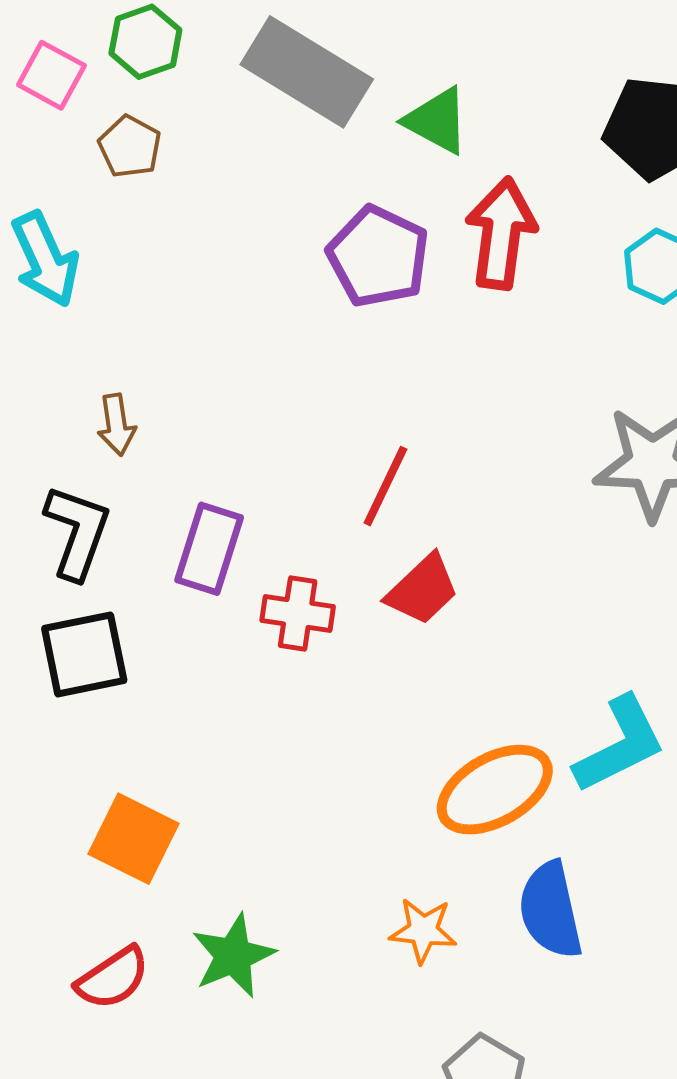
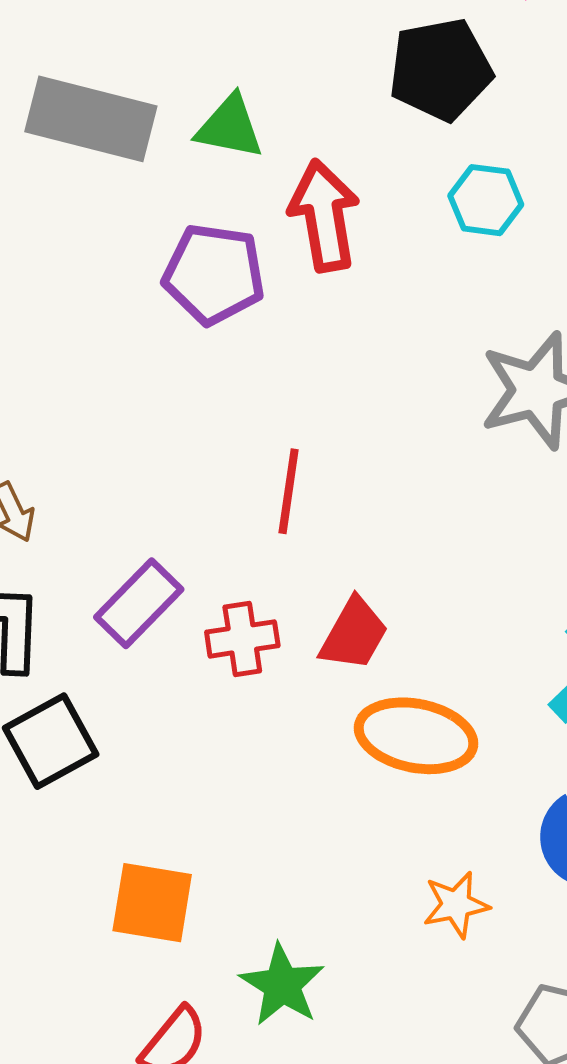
purple rectangle: (209, 549) -> (139, 603), turned 44
red trapezoid: (422, 590) -> (354, 634), moved
orange ellipse: (495, 790) -> (416, 736), moved, turned 58

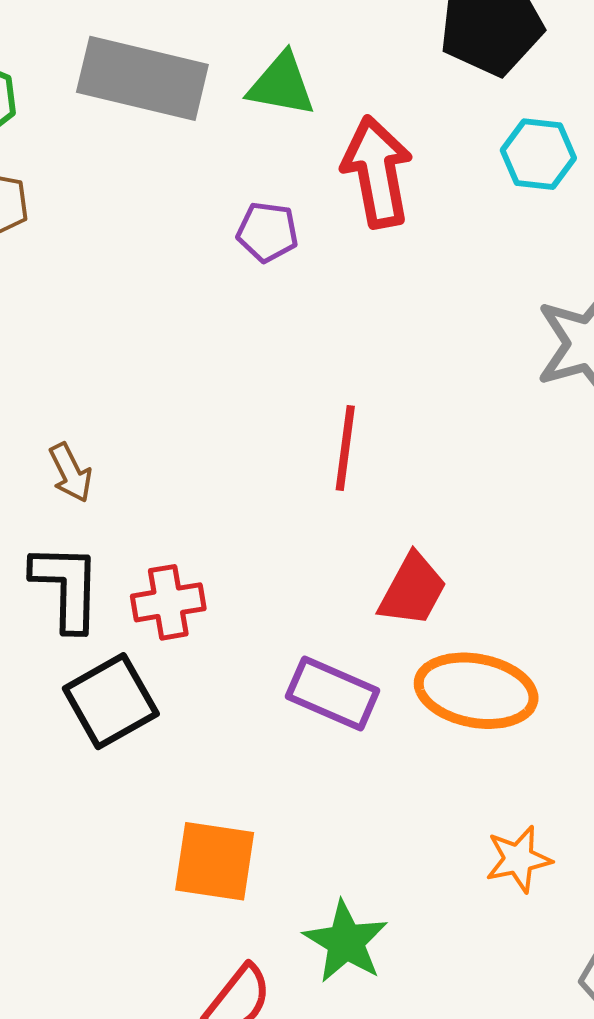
purple pentagon: (214, 274) -> (267, 232), size x0.6
purple rectangle: (139, 603) -> (333, 693), moved, turned 70
red cross: (242, 639) -> (168, 602), moved

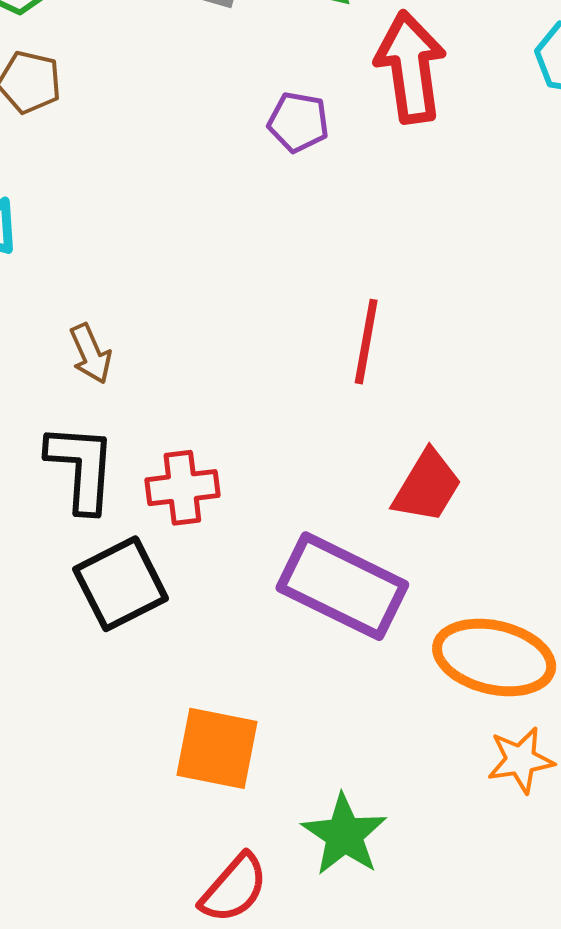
orange ellipse: (476, 691) -> (494, 657), moved
purple rectangle: (333, 693) -> (342, 586), size x1.4

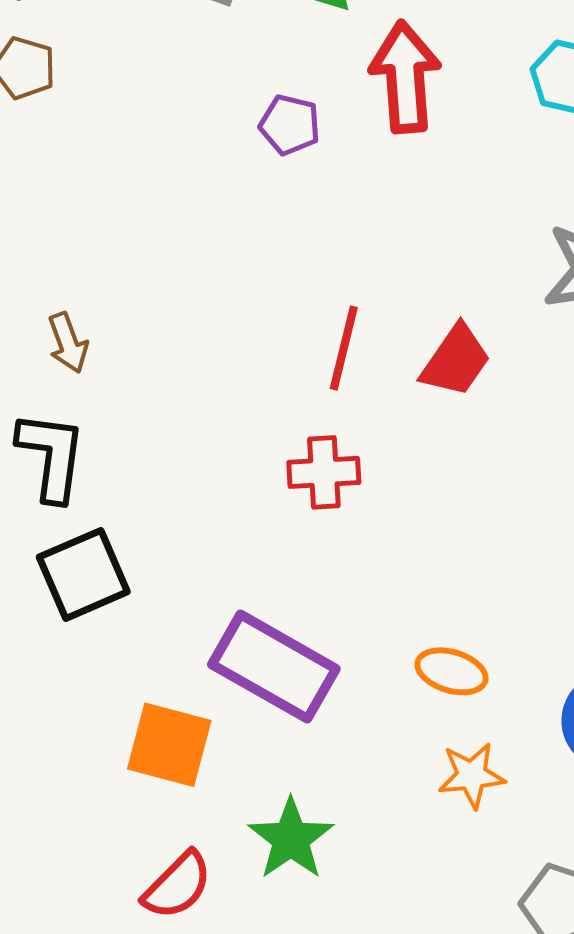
red trapezoid: (427, 486) -> (456, 361), moved
red cross: (182, 488) -> (324, 472), moved
purple rectangle: (342, 586) -> (274, 667), moved
orange ellipse: (494, 657) -> (452, 671), size x0.6

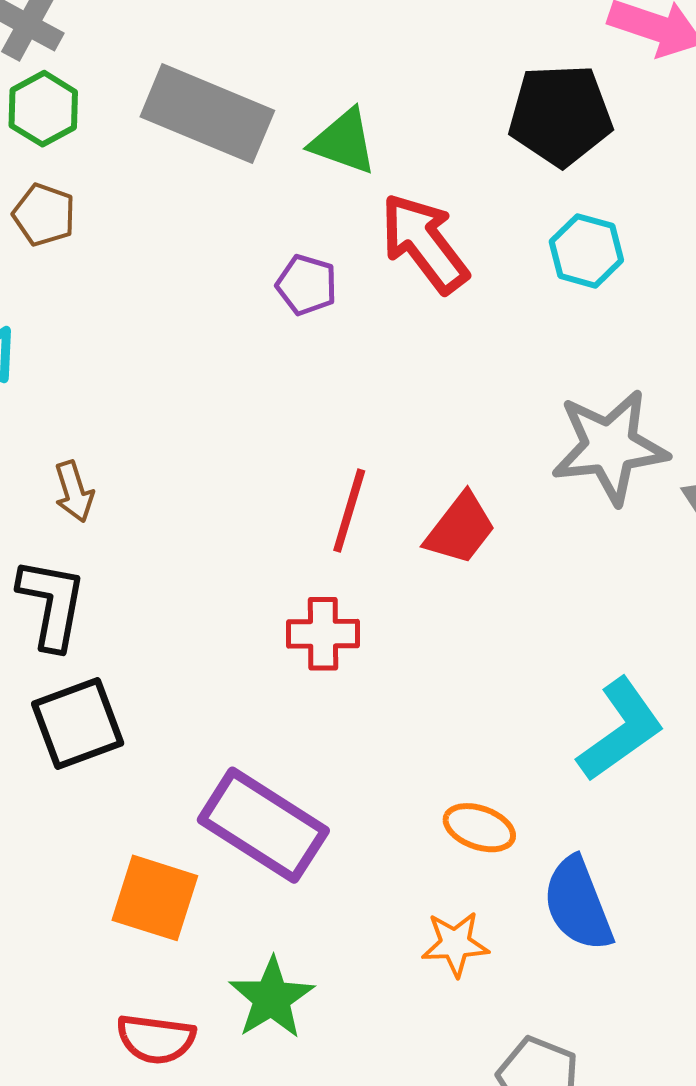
red arrow: (405, 77) -> (424, 243), turned -36
orange ellipse: (452, 671) -> (479, 828), moved
red semicircle: (177, 885) -> (156, 1039), turned 50

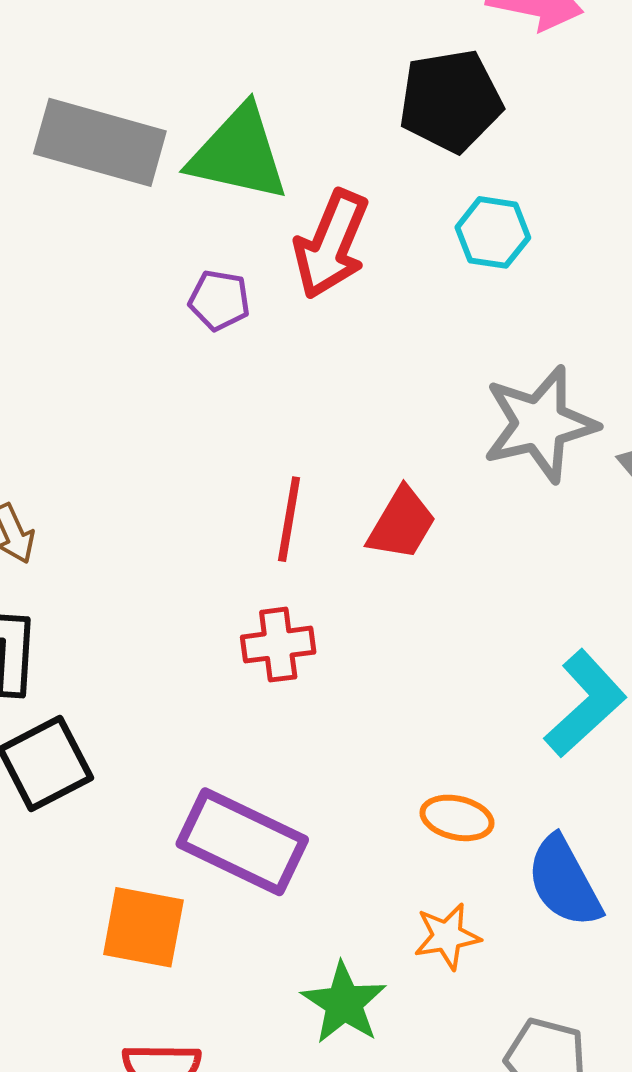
green triangle: (344, 142) -> (239, 154), size x1.5
red arrow: (424, 243) -> (331, 244), turned -113
green star: (272, 998) -> (344, 1003), moved

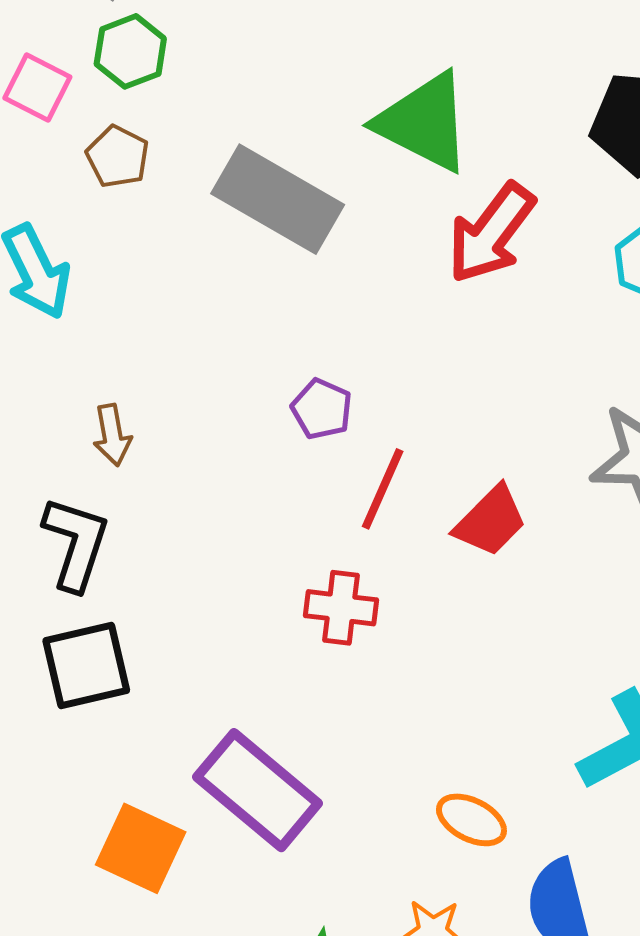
gray rectangle: (100, 142) -> (278, 199), moved
purple pentagon: (219, 300) -> (322, 409), moved

